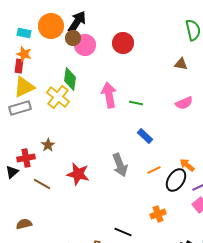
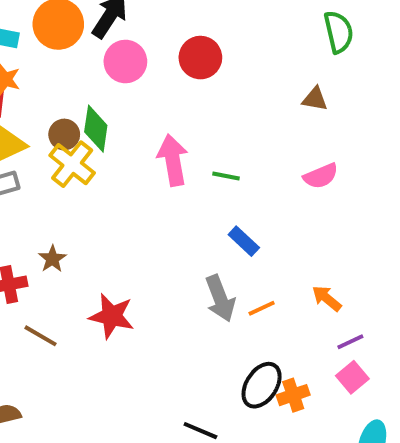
brown circle: (73, 38) -> (64, 135), moved
gray arrow: (120, 165) -> (220, 298), moved
black ellipse: (176, 180) -> (262, 385), moved
orange cross: (158, 214) -> (293, 395), moved

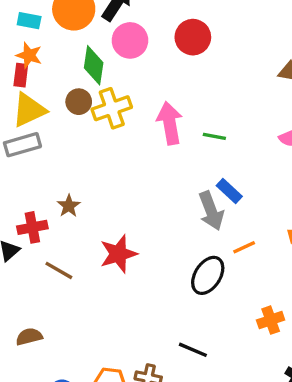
green diamond: (96, 129) -> (94, 65), moved
yellow cross: (72, 164) -> (112, 108), moved, turned 33
gray arrow: (220, 298) -> (211, 211), moved
red star: (112, 316) -> (118, 254), turned -30
black ellipse: (262, 385) -> (208, 275), moved

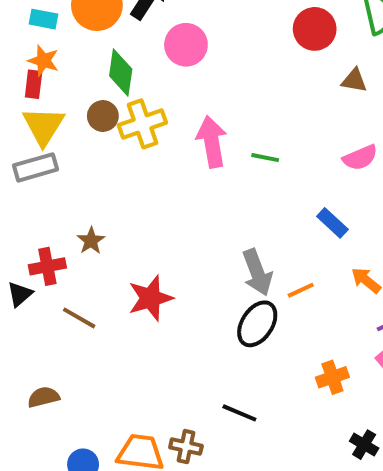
red circle: (193, 37) -> (315, 29), moved
pink circle: (130, 40) -> (186, 45), moved
yellow triangle: (29, 110) -> (43, 126), turned -33
blue rectangle: (229, 191) -> (332, 223), moved
gray arrow: (211, 211) -> (257, 272), moved

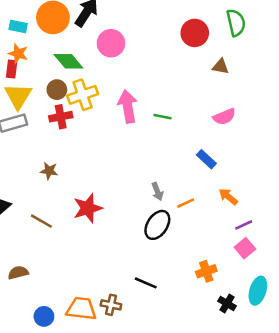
green diamond: (121, 72) -> (68, 61), turned -48
brown star: (91, 241) -> (49, 171), turned -30
red cross: (47, 266) -> (61, 117), moved
gray arrow: (257, 272) -> (157, 191), size x0.6
orange cross: (332, 377) -> (206, 271), moved

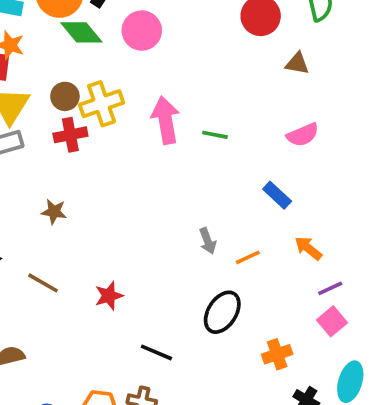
green diamond: (68, 61) -> (81, 32), moved
red star: (88, 208) -> (109, 296), moved, size x0.7
black ellipse: (157, 225) -> (222, 312), moved
black line: (146, 283) -> (156, 352), moved

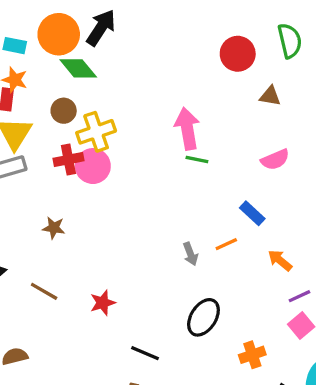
pink circle: (142, 31) -> (93, 166), moved
brown circle: (65, 96) -> (64, 111), moved
pink arrow: (166, 120) -> (187, 129), moved
orange line: (248, 257) -> (226, 244), moved

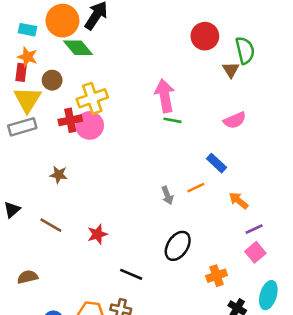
green semicircle: (290, 41) -> (245, 50), moved
brown triangle: (270, 96) -> (231, 70), turned 48
brown circle: (64, 111) -> (52, 80), moved

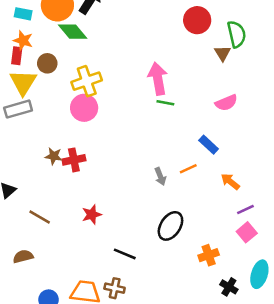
red cross: (70, 120) -> (74, 160), moved
brown line: (51, 225) -> (40, 217), moved

